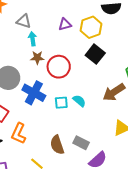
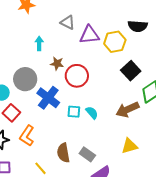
gray triangle: (24, 21) -> (68, 22), moved
purple triangle: (65, 24) -> (89, 35), size x1.5
cyan arrow: (32, 39) -> (39, 43), moved
black square: (95, 54) -> (131, 71), moved

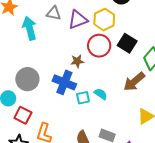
cyan arrow: (39, 43) -> (30, 28), moved, size x1.6
brown star: (57, 64) -> (77, 61), moved
red circle: (77, 76) -> (99, 46), moved
blue cross: (48, 98) -> (64, 82), moved

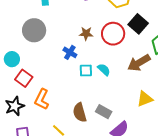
red circle: (99, 46) -> (113, 34), moved
gray circle: (27, 79) -> (34, 30), moved
blue cross: (64, 82) -> (70, 52), size x0.6

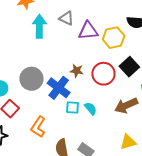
gray circle: (34, 30) -> (31, 79), moved
blue cross: (70, 52) -> (59, 88), size x1.6
orange L-shape: (42, 99) -> (38, 127), moved

